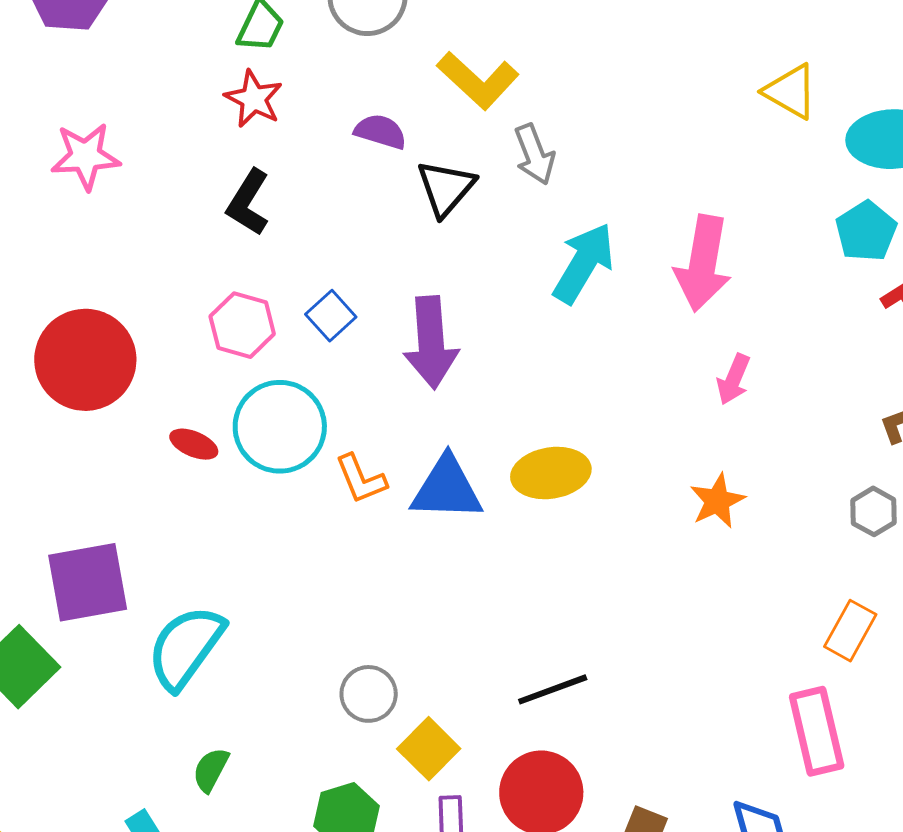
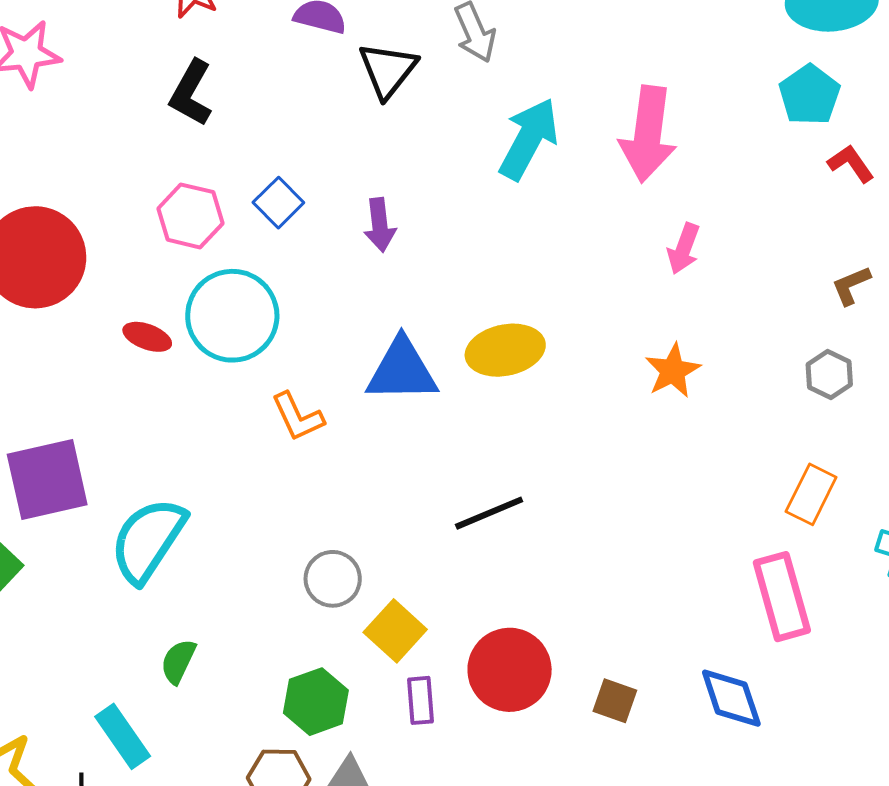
purple arrow: (431, 342) -> (380, 225), size x0.6
orange L-shape: (361, 479) -> (298, 417), moved
black line: (553, 689) -> (489, 513), moved

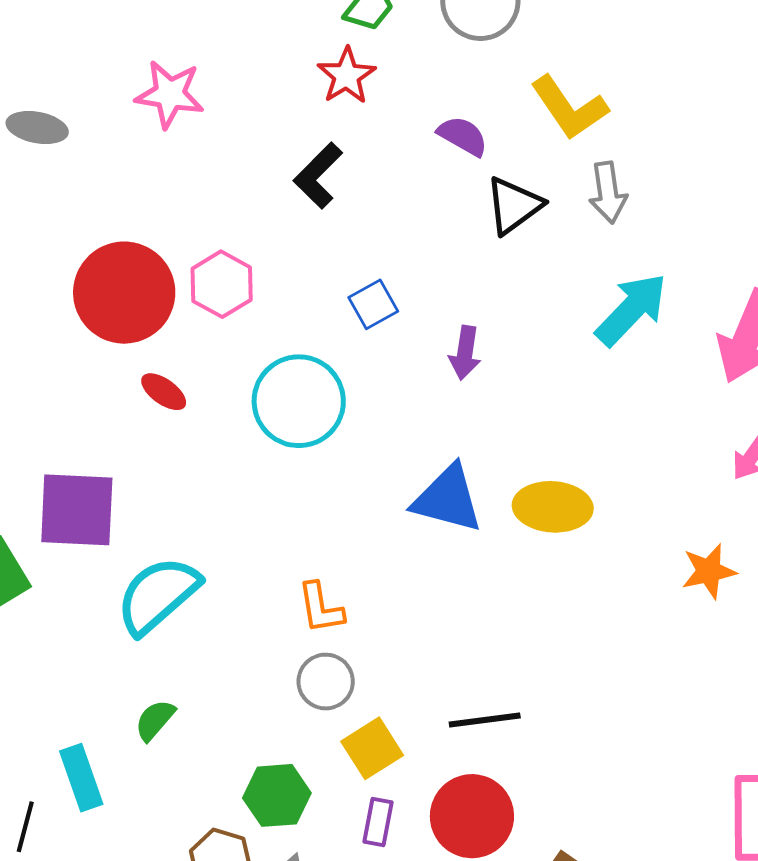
pink hexagon: (190, 216) -> (222, 284), moved
red ellipse: (147, 337) -> (164, 392), moved
orange L-shape: (298, 417) -> (321, 608), moved
black line: (489, 513) -> (485, 720), moved

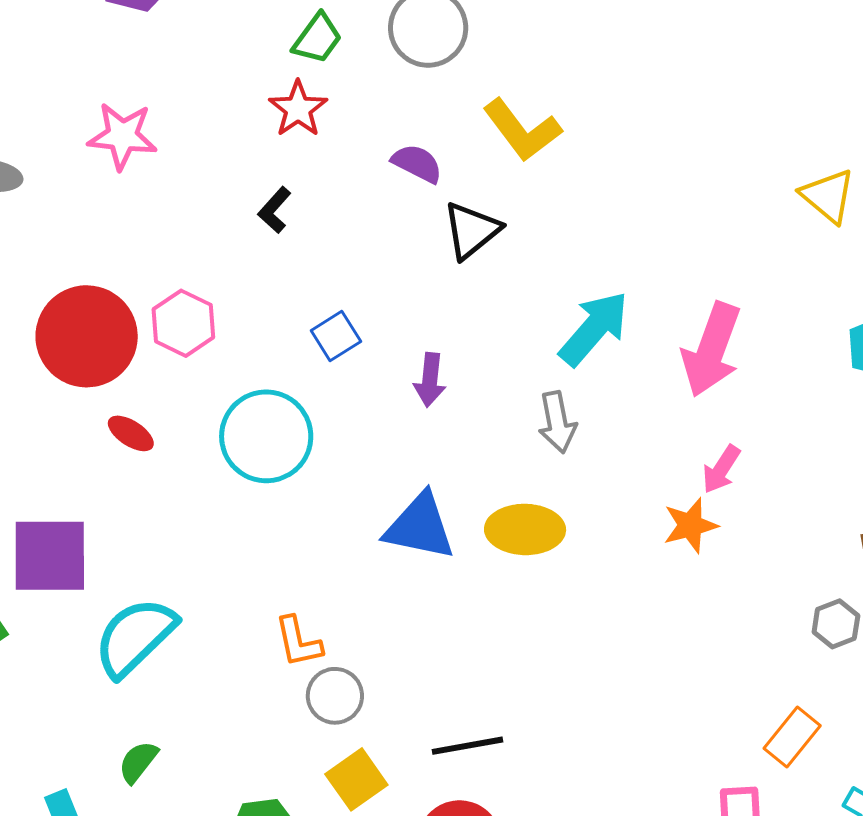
black L-shape: (318, 176) -> (275, 210), size x0.7
gray arrow: (608, 193) -> (557, 422), moved
orange star: (709, 571) -> (690, 525), moved
gray circle: (326, 682) -> (335, 696), moved

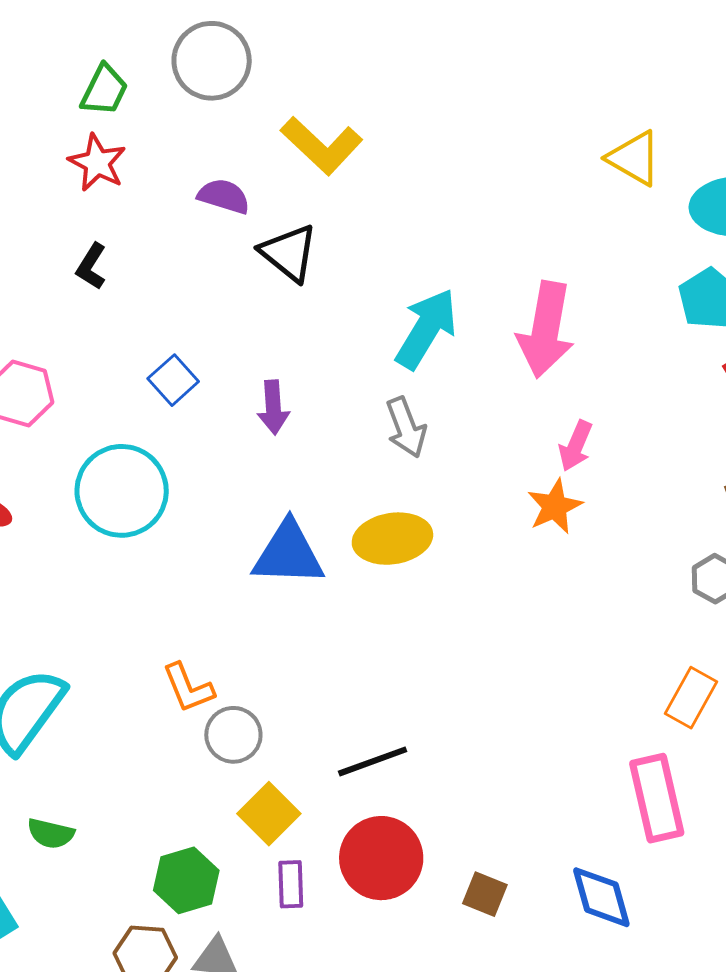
black triangle: (471, 230) -> (289, 253), turned -32
green semicircle: (138, 762) -> (51, 833), turned -105

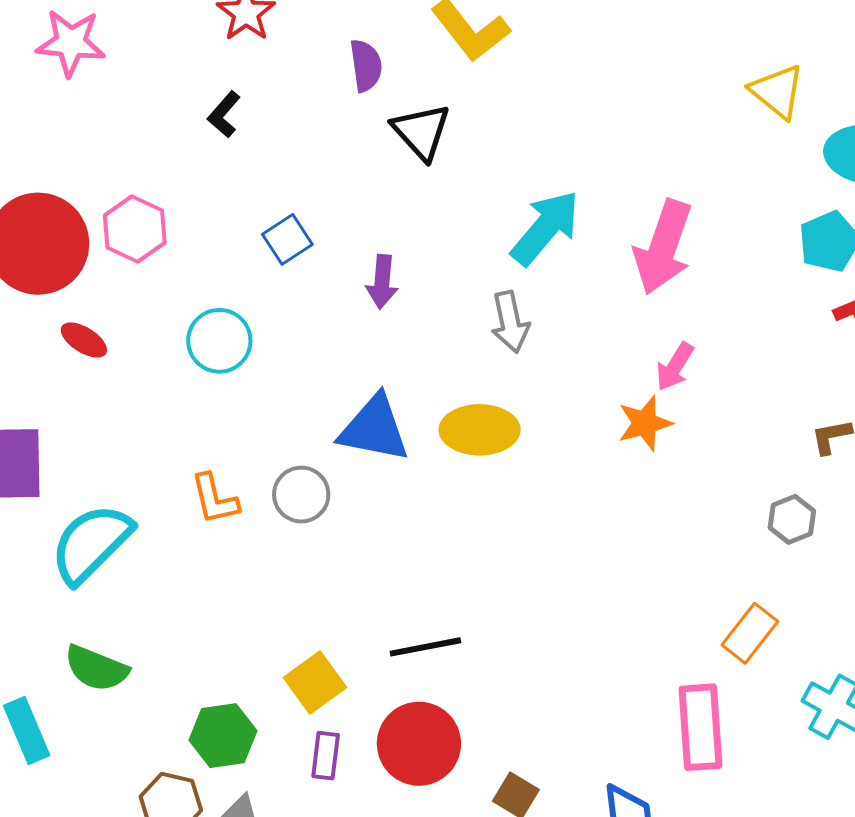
purple semicircle: (224, 196) -> (366, 66), turned 56
cyan circle: (122, 491) -> (219, 341), size x0.7
orange L-shape: (188, 688) -> (215, 499), moved
gray circle: (233, 735) -> (301, 495), moved
green semicircle: (51, 833) -> (96, 668), size x1.4

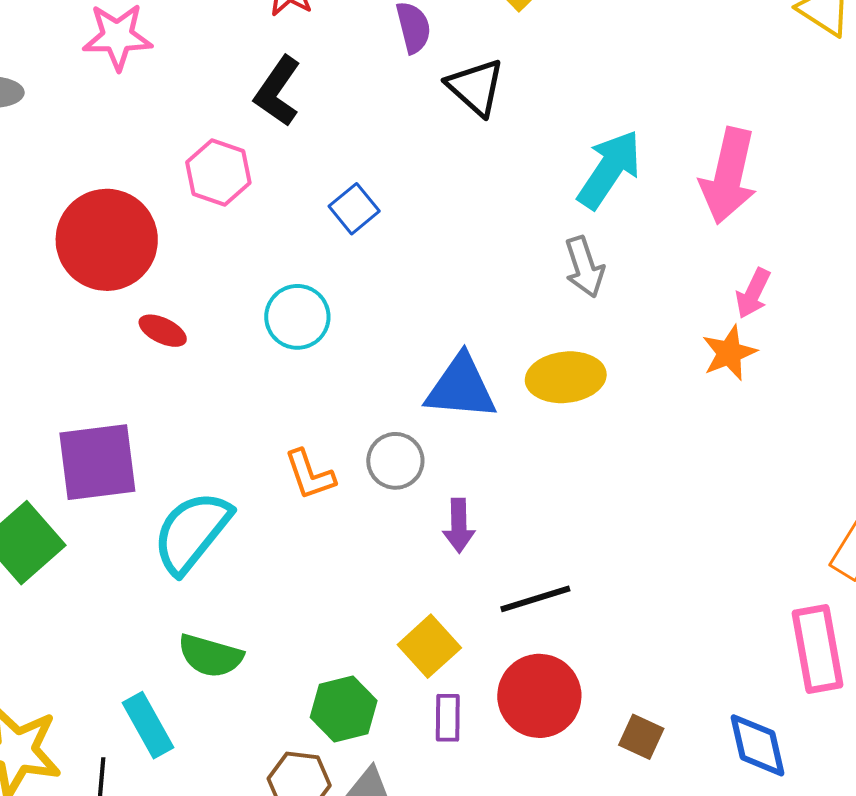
black L-shape: (224, 114) -> (278, 91), size x1.5
pink hexagon: (135, 229) -> (218, 172), moved
purple arrow: (382, 282) -> (459, 526), moved

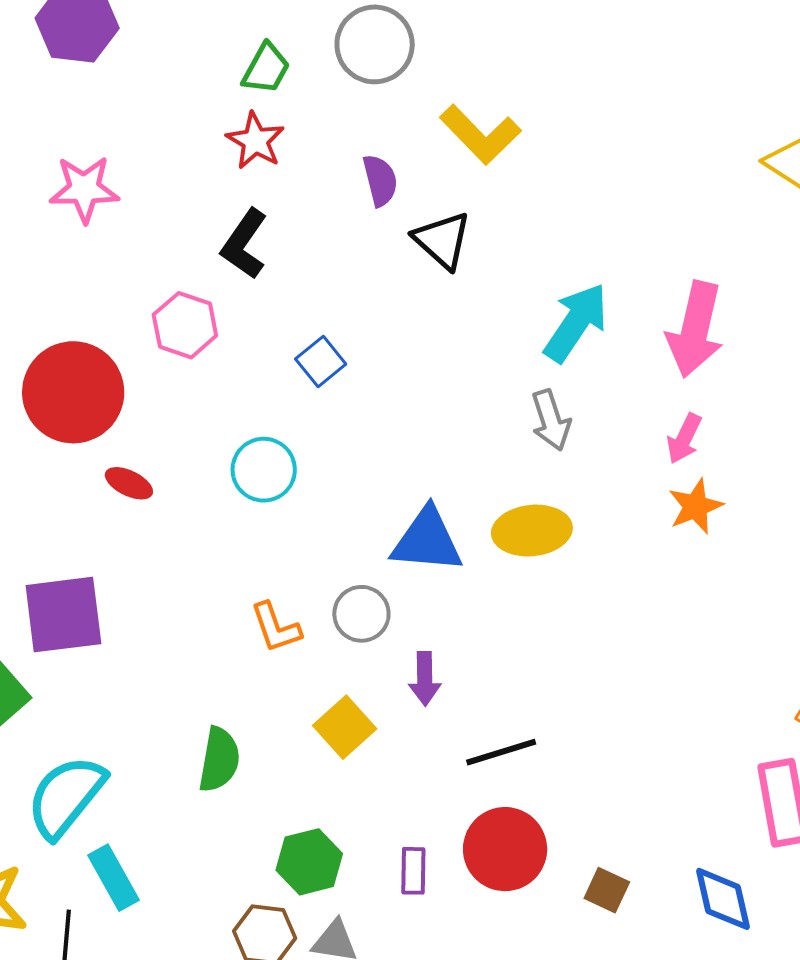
pink arrow: (753, 293) -> (684, 439), moved
cyan semicircle: (192, 532) -> (66, 797), moved
yellow square: (429, 646) -> (345, 727), moved
green semicircle: (210, 656) -> (219, 760), moved, turned -96

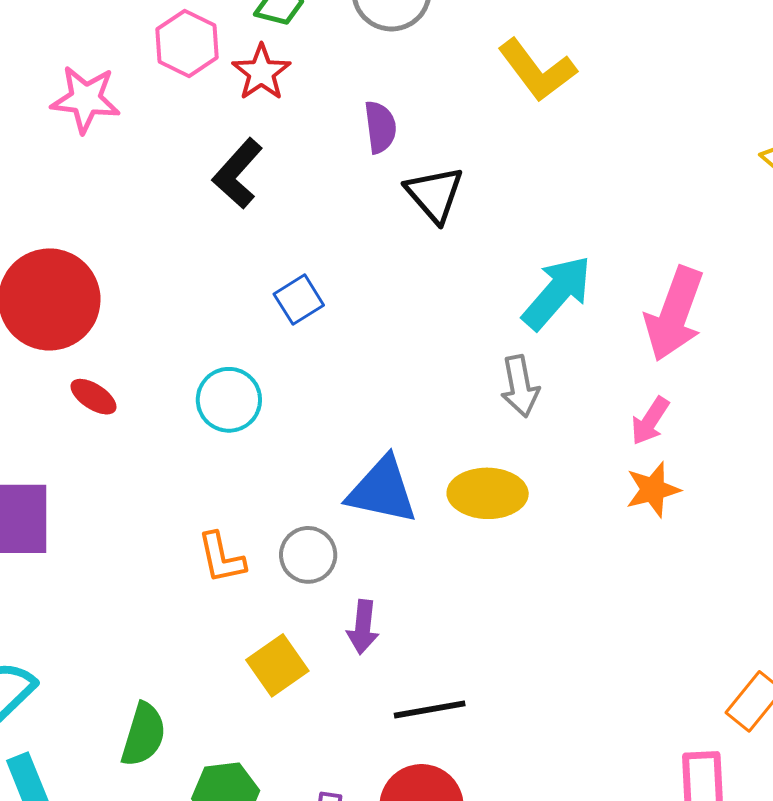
yellow L-shape: (480, 134) -> (537, 70), moved
pink hexagon: (185, 325) -> (187, 43), moved
green semicircle: (219, 760) -> (143, 735), moved

